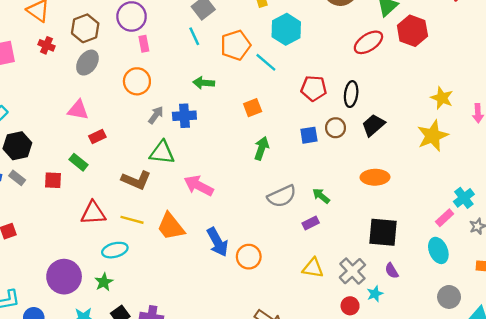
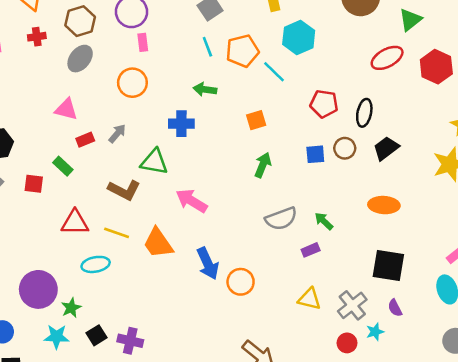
red hexagon: (412, 31) -> (436, 67), moved
cyan line: (194, 36) -> (207, 47), moved
red cross: (46, 45) -> (37, 37), turned -35
gray arrow: (156, 115) -> (117, 133), moved
green star: (104, 282) -> (71, 308), moved

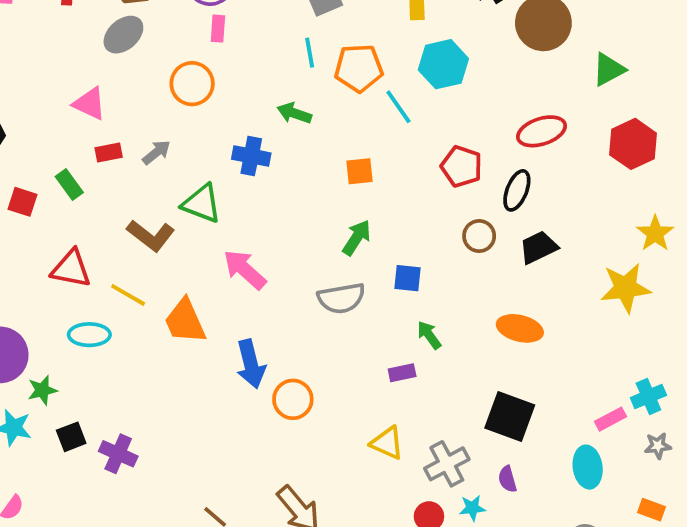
red ellipse: (387, 58) -> (542, 131), moved
blue square: (315, 154) -> (408, 278), moved
gray semicircle: (281, 219) -> (341, 298), moved

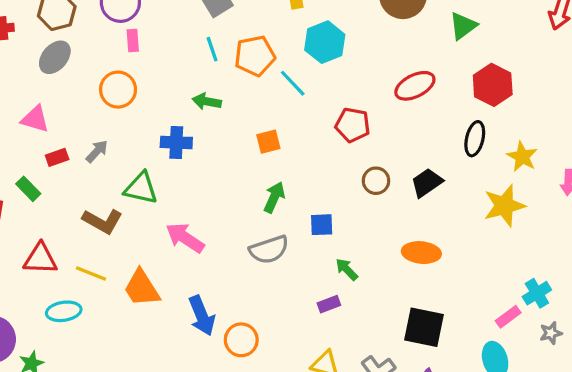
black ellipse: (517, 190) -> (475, 139), moved

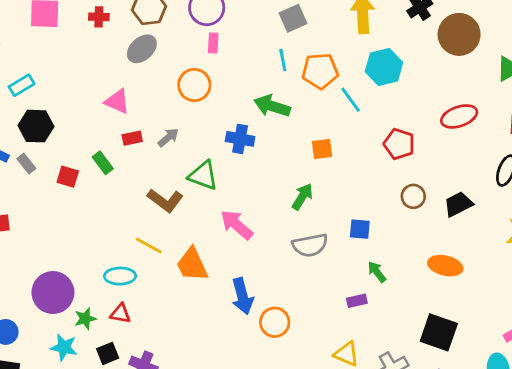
green arrow: (207, 101) -> (272, 106), size x1.4
green arrow: (274, 197) -> (302, 197), moved
red triangle: (40, 259) -> (120, 314), moved, size x0.7

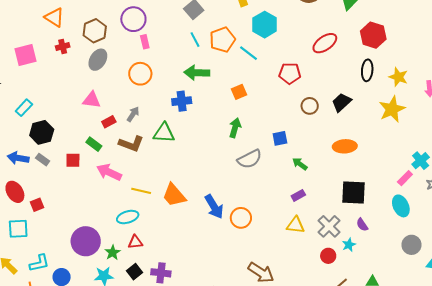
brown L-shape: (165, 200) -> (131, 144), moved
pink arrow: (237, 225) -> (109, 172), moved
purple rectangle: (357, 301) -> (298, 195), moved

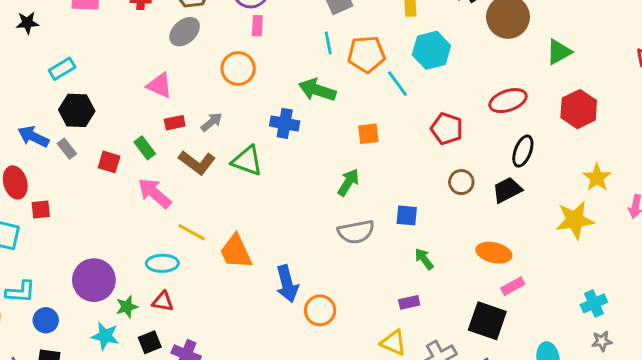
black ellipse: (367, 70) -> (523, 151), moved
pink rectangle: (405, 178) -> (513, 286), moved

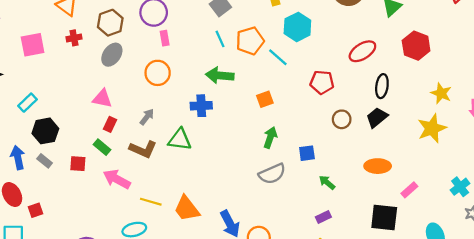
red rectangle: (175, 123) -> (110, 124), moved, turned -40
blue arrow: (33, 137) -> (18, 158), turned 65
green arrow: (348, 182) -> (270, 137), moved
pink rectangle: (513, 286) -> (409, 190), moved

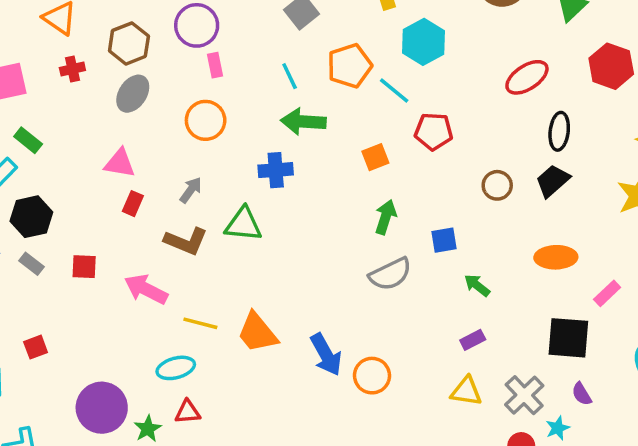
cyan line: (220, 39) -> (290, 76), moved
red pentagon: (322, 82) -> (434, 131), moved
green rectangle: (102, 147) -> (28, 140), moved
red square: (35, 210) -> (36, 347), moved

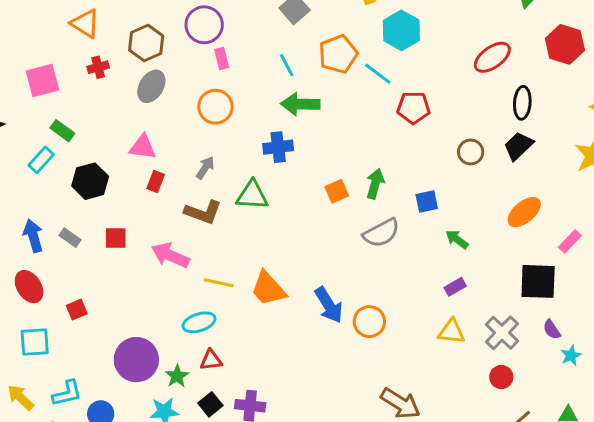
orange square: (375, 157) -> (337, 191), moved
black hexagon: (31, 217) -> (90, 181), moved
orange ellipse: (556, 257) -> (524, 212), turned -36
cyan star: (558, 428) -> (571, 355), moved

